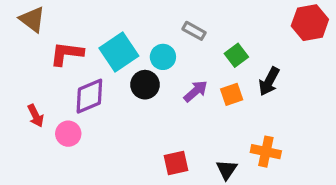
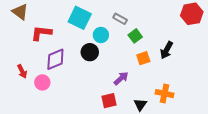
cyan square: (119, 52) -> (80, 18), moved, turned -30
green square: (236, 55) -> (135, 36), moved
purple arrow: (196, 91) -> (121, 78), moved

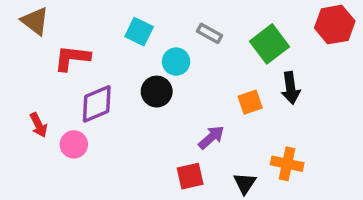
cyan square: (80, 18) -> (139, 32), size x0.7
green square: (135, 36) -> (269, 44), moved, size x1.5
black arrow: (167, 50) -> (291, 88), turned -36

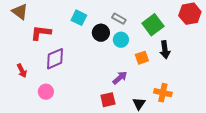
cyan circle: (176, 62) -> (121, 40), moved
black circle: (157, 92) -> (101, 33), moved
pink circle: (74, 144) -> (46, 92), moved

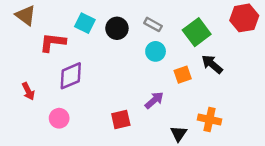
cyan square: (79, 18) -> (85, 23), moved
black circle: (101, 33) -> (117, 28), moved
black arrow: (165, 50) -> (212, 64), turned 138
red square: (108, 100) -> (121, 120), moved

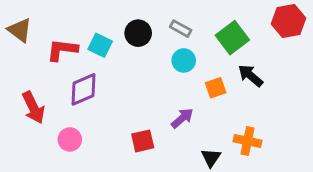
brown triangle: (26, 15) -> (20, 30), moved
cyan square: (85, 23) -> (100, 45), moved
red arrow: (28, 91) -> (33, 108), size x1.5

